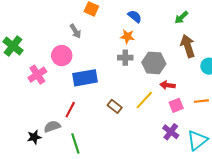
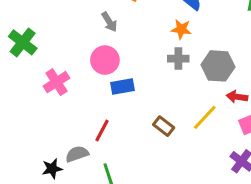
pink circle: (62, 56) -> (105, 60), moved
blue rectangle: (85, 78) -> (123, 86), size x0.7

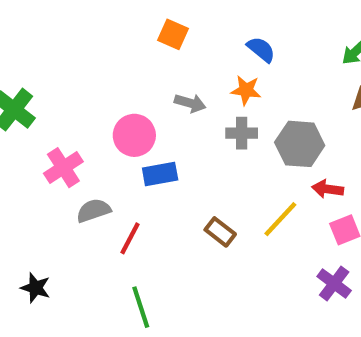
gray arrow: (109, 22) -> (190, 103), moved, turned -42
gray semicircle: (77, 154) -> (94, 210), moved
black star: (52, 169) -> (36, 288), moved, turned 30

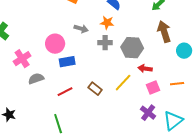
red line: (130, 238) -> (65, 92), moved, turned 35

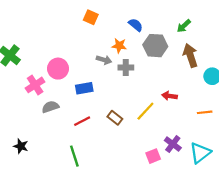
orange star: (107, 23) -> (119, 46), moved
gray arrow: (81, 29) -> (104, 60), moved
pink circle: (55, 44) -> (58, 69), moved
gray hexagon: (132, 48) -> (155, 46), moved
pink square: (153, 88) -> (153, 156), moved

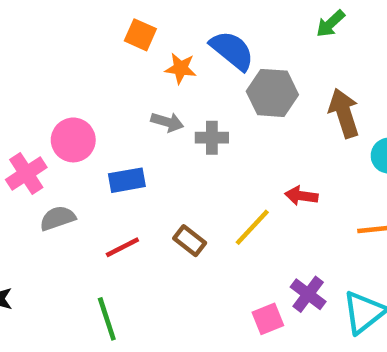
blue semicircle: (136, 25) -> (232, 50), size x1.5
green arrow: (184, 26) -> (331, 24), moved
orange star: (119, 46) -> (181, 68), moved

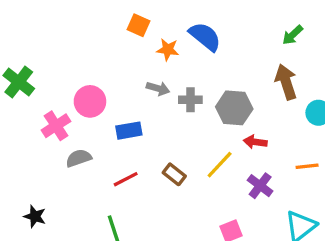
green arrow: (331, 24) -> (293, 35), moved
gray hexagon: (272, 93) -> (234, 108), moved
purple cross: (308, 294) -> (260, 186), moved

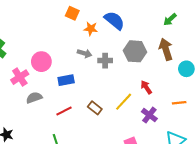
gray hexagon: (234, 108) -> (135, 51), moved
red arrow: (255, 142) -> (146, 87), turned 48

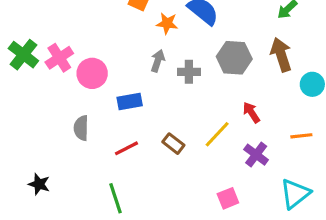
gray arrow: (85, 53) -> (158, 61), turned -88
pink cross: (20, 77) -> (59, 58), moved
gray semicircle: (34, 98) -> (81, 128), turned -70

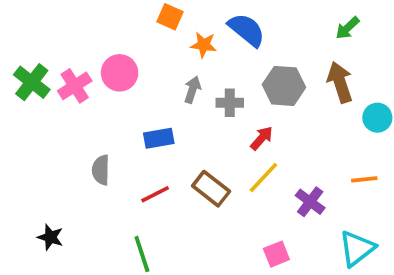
pink circle: (92, 73) -> (120, 73), moved
red arrow: (251, 112) -> (262, 138), moved, turned 75
brown rectangle: (173, 144) -> (211, 189), size x1.4

